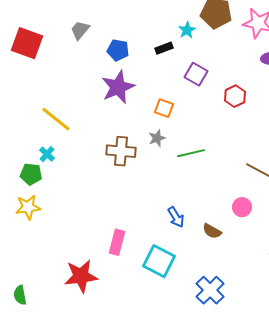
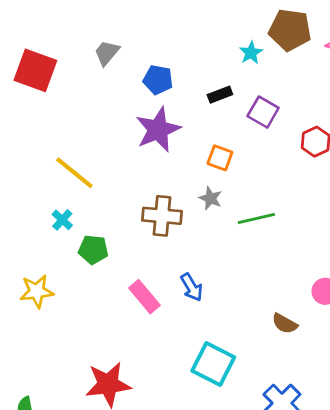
black rectangle: (164, 48) -> (220, 95), moved
gray star: (157, 138) -> (211, 198), turned -30
green pentagon: (31, 174) -> (93, 250), moved
blue arrow: (176, 217) -> (192, 287), moved
pink rectangle: (117, 242) -> (144, 297), moved, turned -55

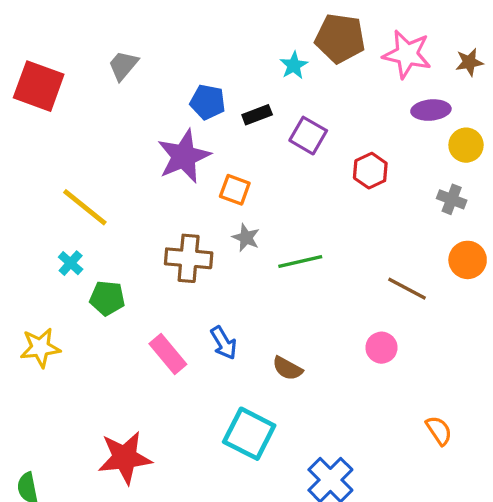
blue pentagon: (158, 80) -> (208, 102), moved
orange square: (220, 158) -> (235, 190), moved
brown semicircle: (285, 324) -> (287, 368), moved

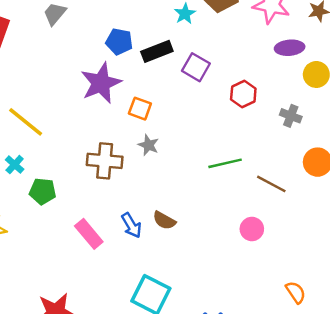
black rectangle: (257, 115) -> (157, 51), size x1.4
gray cross: (452, 199) -> (291, 116), moved
green line: (300, 262) -> (225, 163), moved
brown semicircle: (287, 368) -> (164, 220), moved

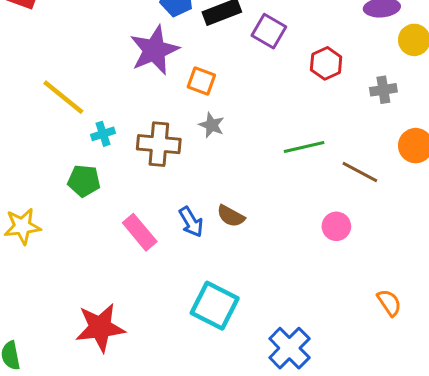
gray cross: (291, 116) -> (383, 90), turned -30
cyan cross: (15, 165) -> (103, 134), moved, turned 30

